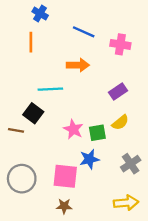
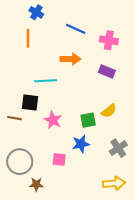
purple rectangle: (118, 91) -> (107, 71), moved, turned 56
black square: (33, 113) -> (30, 102), turned -30
pink star: (73, 129) -> (53, 120), moved
pink square: (65, 176) -> (59, 160), size x0.6
brown star: (64, 206) -> (36, 184), moved

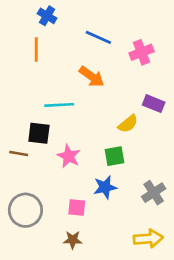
pink cross: (109, 40) -> (141, 52), turned -30
orange arrow: (71, 59) -> (92, 77), turned 36
purple rectangle: (107, 71) -> (154, 104), moved
yellow semicircle: (109, 111) -> (128, 124), moved
brown star: (36, 184) -> (73, 240), moved

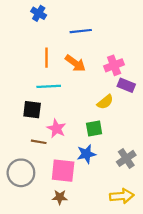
blue line: (98, 37) -> (81, 31), turned -30
orange line: (36, 50) -> (46, 58), moved
pink cross: (141, 52) -> (114, 65), moved
brown line: (19, 153) -> (39, 142), moved
pink square: (77, 207) -> (63, 171), size x1.6

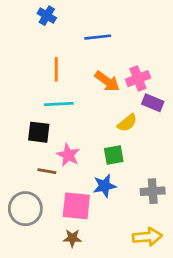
orange arrow: (75, 63) -> (107, 81), moved
gray cross: (126, 158) -> (153, 191), turned 30

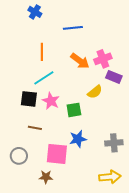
cyan line: (59, 104) -> (44, 78), turned -30
pink star: (68, 155) -> (51, 101), moved
green square: (114, 155) -> (74, 110), moved
gray circle: (25, 209) -> (19, 156), size x0.7
brown star: (72, 238) -> (46, 177), moved

